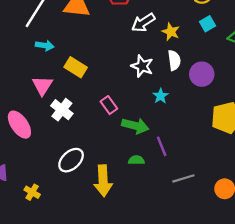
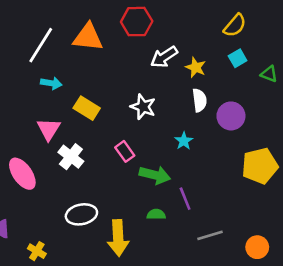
white star: (142, 66) -> (143, 107), moved
white ellipse: (71, 160) -> (81, 214), turned 30

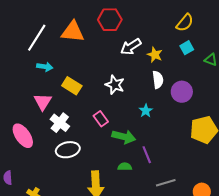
white ellipse: (81, 214) -> (68, 150), moved

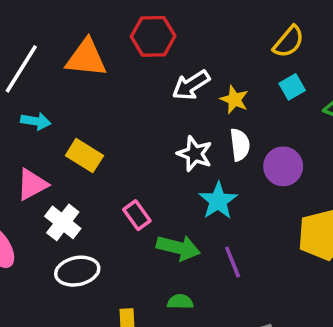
white star: (115, 85) -> (195, 154), moved
pink triangle: (43, 102) -> (32, 184), turned 30
cyan star: (146, 111) -> (218, 201), size x1.5
purple line: (147, 155) -> (233, 262), moved

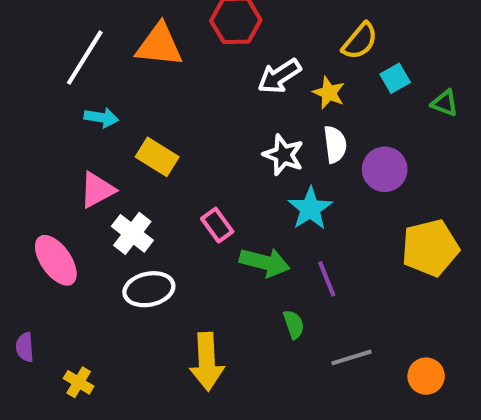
yellow semicircle: (289, 42) -> (360, 41), moved
green semicircle: (180, 302) -> (294, 324), moved, turned 70

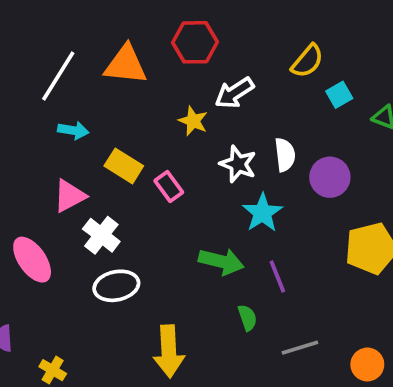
yellow star: (329, 93) -> (193, 121), moved
pink rectangle: (217, 225) -> (169, 187), moved

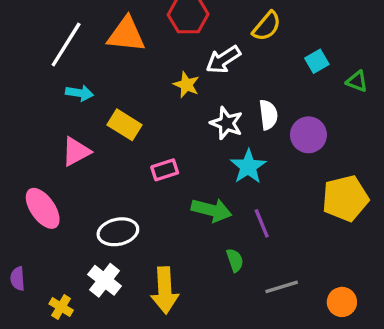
yellow semicircle: (307, 61) -> (267, 26), moved
pink rectangle: (169, 187) -> (165, 170), moved, turned -72
white cross: (101, 235) -> (105, 280), moved

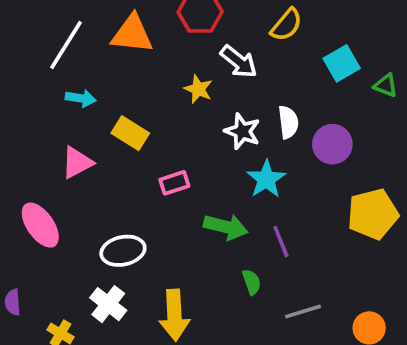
white arrow: (223, 60) -> (239, 62), turned -108
cyan square: (317, 61) -> (342, 63), size x1.4

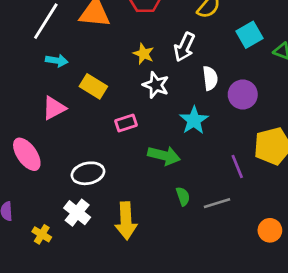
white arrow: (239, 62) -> (184, 47), moved, turned 76
white star: (242, 131) -> (156, 85), moved
purple line: (281, 242) -> (237, 166), moved
gray line: (303, 311) -> (217, 203), moved

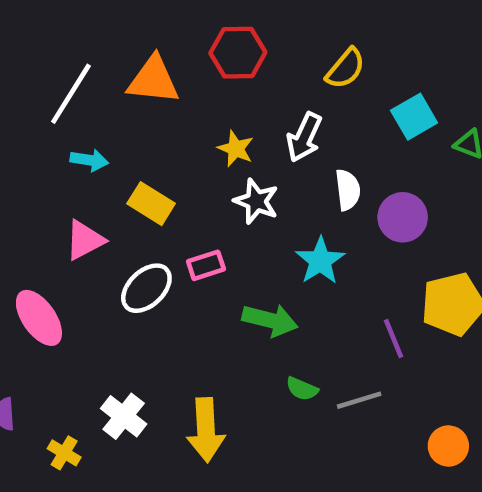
white ellipse: (88, 173) -> (146, 288), moved, turned -32
green semicircle: (183, 196) -> (302, 389), turned 132

